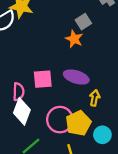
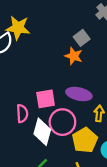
white diamond: (22, 111) -> (42, 132), moved
pink circle: (60, 120) -> (62, 122), moved

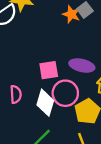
orange star: (74, 56) -> (71, 14), moved
pink semicircle: (22, 114) -> (16, 94), moved

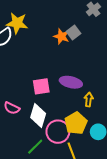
pink circle: (65, 93) -> (58, 132), moved
pink semicircle: (16, 94) -> (12, 108), turned 119

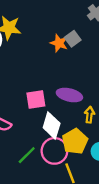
white diamond: (38, 115) -> (52, 125), moved
green line: (35, 147) -> (27, 155), moved

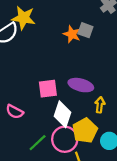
gray square: (73, 39) -> (85, 30), turned -35

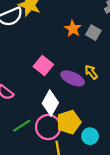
gray square: (85, 30) -> (93, 33), moved
pink square: (48, 89) -> (43, 65), moved, turned 36
yellow arrow: (100, 105) -> (91, 72), moved, turned -56

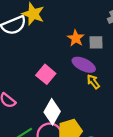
gray square: (93, 33) -> (96, 42), turned -32
purple ellipse: (73, 78) -> (84, 65), moved

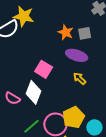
yellow arrow: (93, 82) -> (80, 78), moved
white diamond: (52, 112) -> (34, 92), moved

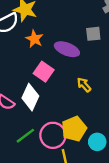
orange star: (66, 32) -> (34, 39), moved
purple ellipse: (77, 55) -> (67, 49), moved

